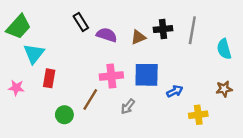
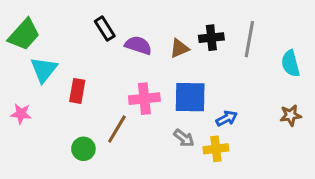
red rectangle: (49, 78) -> (77, 91), moved
gray arrow: (128, 107) -> (184, 138), moved, turned -91
yellow cross: (198, 115) -> (216, 149), moved

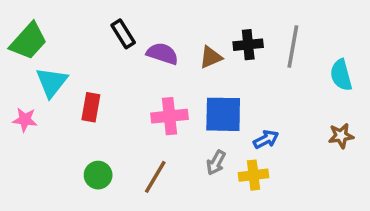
pink star: (21, 114) -> (25, 120), moved
brown line: (117, 129) -> (155, 177), moved
gray arrow: (184, 138) -> (216, 163), turned 80

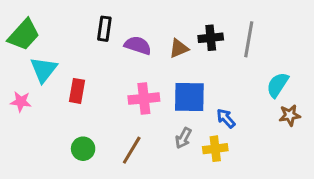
black rectangle: (123, 34) -> (104, 29), turned 40
cyan semicircle: (341, 75) -> (278, 85), moved, turned 48
blue arrow: (266, 139) -> (226, 118), turned -105

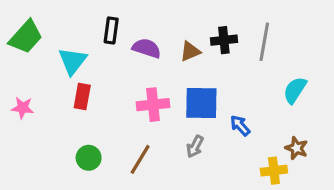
cyan triangle: (44, 70) -> (72, 61), moved
brown star: (290, 115) -> (296, 148), moved, turned 30
yellow cross: (215, 149) -> (274, 171), moved

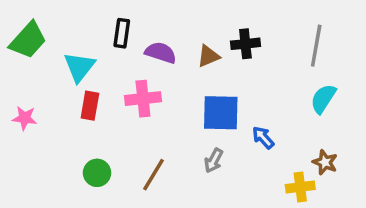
gray line: (264, 42) -> (316, 46), moved
pink cross: (153, 105) -> (143, 99), moved

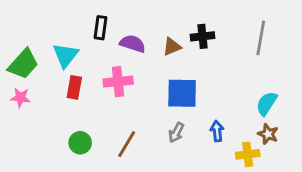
green trapezoid: (28, 40) -> (23, 64), moved
cyan semicircle: (323, 99) -> (267, 103), moved
blue arrow: (263, 137) -> (217, 131), moved, turned 36

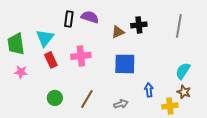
purple semicircle: (133, 44) -> (90, 17), moved
green trapezoid: (23, 64) -> (16, 44), turned 130
red rectangle: (74, 87) -> (51, 60), turned -35
pink star: (20, 98) -> (21, 72), moved
gray arrow: (176, 133) -> (121, 104), moved, turned -136

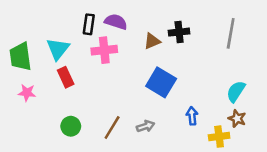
pink cross: (81, 56) -> (104, 50), moved
blue square: (125, 64) -> (161, 82), turned 30
gray arrow: (121, 104) -> (146, 126), moved

